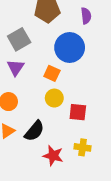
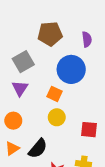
red square: (78, 112) -> (89, 130), moved

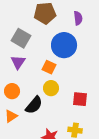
gray square: (23, 62) -> (21, 38), turned -30
black semicircle: (38, 148) -> (34, 105), moved

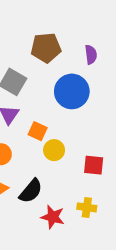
orange square: (49, 67) -> (38, 131), moved
black semicircle: (34, 105) -> (31, 191), moved

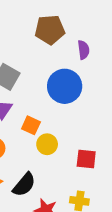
brown pentagon: (46, 48) -> (50, 30), moved

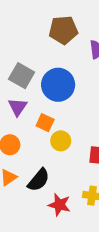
blue circle: (65, 86) -> (58, 85), moved

